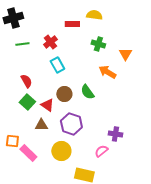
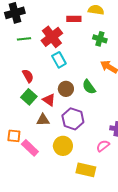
red cross: (50, 42) -> (52, 37), size x1.5

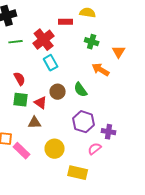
green square: (29, 97) -> (21, 100), turned -35
purple hexagon: (73, 119) -> (84, 122), moved

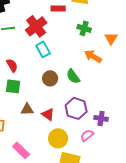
red triangle: (41, 103) -> (48, 114), moved
yellow circle: (55, 149) -> (58, 138), moved
pink rectangle: (22, 151) -> (21, 150), moved

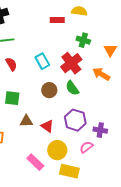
red cross: (36, 26) -> (71, 63), moved
orange arrow: (93, 56) -> (101, 74), moved
red semicircle: (12, 65) -> (11, 64), moved
pink rectangle: (21, 150) -> (35, 162), moved

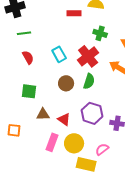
green semicircle: (72, 88) -> (89, 81), turned -126
pink semicircle: (86, 147) -> (102, 149), moved
pink rectangle: (35, 162) -> (52, 142), moved, turned 66

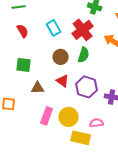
red triangle: (64, 119) -> (63, 81), moved
pink semicircle: (102, 149) -> (97, 123), turned 32

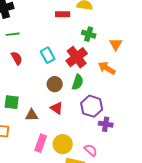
green square: (24, 65) -> (12, 102), moved
purple hexagon: (87, 87) -> (92, 106), moved
pink semicircle: (97, 123) -> (91, 150), turned 48

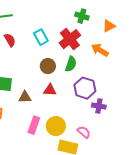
orange triangle: (116, 44) -> (109, 26), turned 32
red triangle: (57, 108) -> (50, 90), turned -32

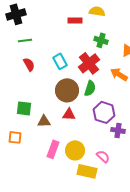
brown circle: (48, 66) -> (67, 90), size x1.5

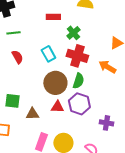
red rectangle: (75, 20) -> (53, 17), moved
green cross: (101, 40) -> (73, 33), moved, turned 32
red cross: (89, 63) -> (77, 56), turned -35
purple hexagon: (104, 112) -> (79, 104), moved

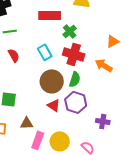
red rectangle: (53, 17) -> (50, 15), size x1.5
red triangle: (57, 107) -> (54, 105), turned 32
brown triangle: (32, 114) -> (27, 123), moved

